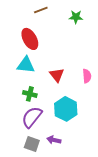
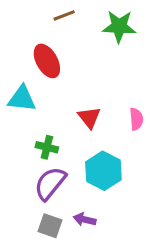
green star: (76, 17) -> (119, 26), size x1.5
cyan triangle: (26, 65) -> (22, 99), moved

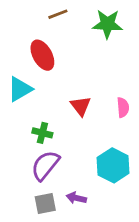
cyan triangle: (22, 99) -> (20, 89), turned -36
cyan hexagon: (103, 171) -> (113, 165), moved
gray square: (50, 226) -> (45, 204), turned -30

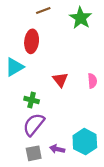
green star: (107, 24) -> (81, 18), turned 30
red ellipse: (42, 55) -> (32, 41), turned 35
cyan hexagon: (113, 165) -> (85, 142), moved

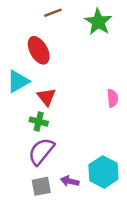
red ellipse: (32, 41) -> (39, 50), turned -35
red triangle: (60, 80) -> (46, 97), moved

